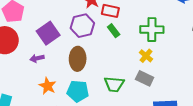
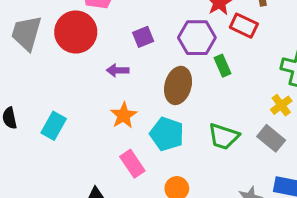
green rectangle: (114, 31) -> (223, 66), moved
purple square: (48, 33) -> (143, 37), size x0.6

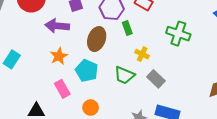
purple arrow: (118, 70) -> (57, 26), size x1.6
yellow cross: (281, 105) -> (142, 54), moved, turned -32

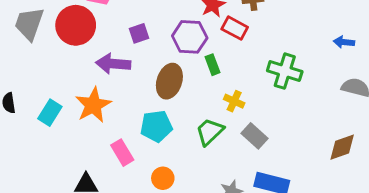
orange star: (59, 56) -> (93, 105), moved, size x1.4
cyan pentagon: (87, 71) -> (156, 126), turned -30
green trapezoid: (124, 75) -> (210, 132), turned 115

